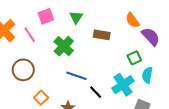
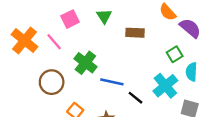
green cross: (64, 46) -> (85, 63), moved

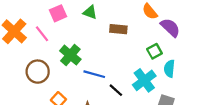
green triangle: (104, 16) -> (90, 12), turned -40

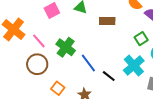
pink line: (42, 34) -> (39, 41), moved
blue line: (94, 74) -> (88, 63), turned 42

